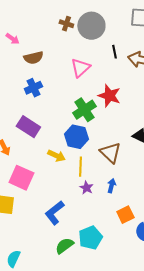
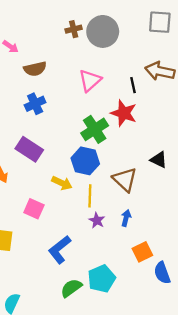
brown cross: (66, 24) -> (74, 29), turned -32
black line: (114, 52) -> (133, 85), moved
pink square: (21, 178) -> (34, 209), moved, size x0.7

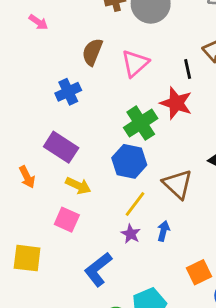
brown semicircle: (35, 69) -> (92, 52), moved, turned 125
yellow arrow: (62, 183) -> (78, 186), moved
yellow line: (90, 196) -> (135, 204), turned 35
blue arrow: (126, 218) -> (163, 231), moved
purple star: (97, 220) -> (131, 234), moved

